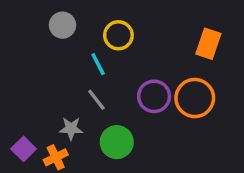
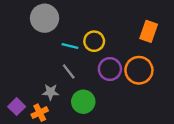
gray circle: (63, 25) -> (45, 18), size x1.5
yellow circle: (118, 35) -> (94, 41), moved
cyan line: (98, 64) -> (70, 46), turned -49

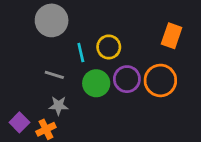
cyan line: (70, 46) -> (81, 53), turned 63
gray line: (69, 71) -> (54, 75), moved, turned -35
green circle: (83, 102) -> (96, 83), moved

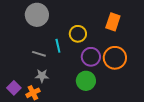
orange rectangle: (172, 36) -> (113, 22), moved
cyan line: (81, 53) -> (58, 46), moved
green circle: (96, 83) -> (86, 81), moved

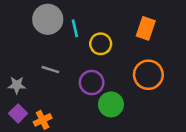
cyan line: (58, 46) -> (75, 28), moved
purple circle: (91, 57) -> (92, 82), moved
gray star: (42, 76) -> (17, 85), moved

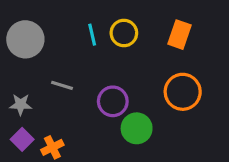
gray circle: (48, 19) -> (25, 39), moved
yellow circle: (101, 44) -> (124, 33), moved

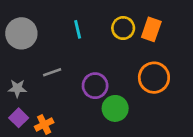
yellow circle: (124, 33) -> (123, 28), moved
gray line: (62, 85) -> (52, 72), turned -36

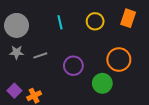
orange rectangle: (151, 29) -> (128, 18), moved
gray star: (17, 88) -> (17, 52), moved
green circle: (115, 108) -> (102, 83), moved

